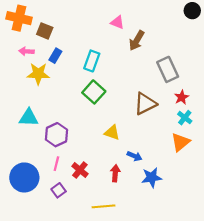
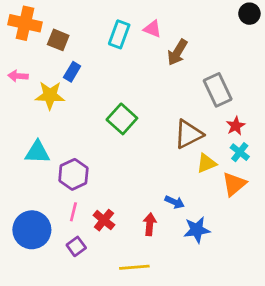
pink arrow: (26, 51) -> (18, 76), moved
cyan rectangle: (92, 61) -> (119, 34), moved
yellow triangle: (112, 133) -> (206, 163), moved, turned -42

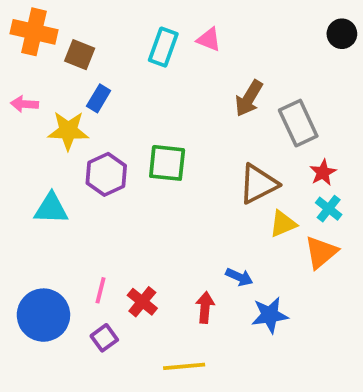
black circle: (249, 14) -> (342, 34), moved
brown arrow: (177, 52) -> (249, 98), moved
green square: (122, 119) -> (167, 163), turned -36
purple hexagon: (73, 174) -> (106, 174), moved

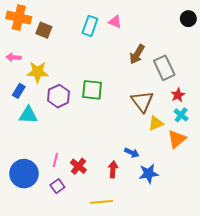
blue rectangle: (99, 98) -> (19, 91), moved
brown triangle: (258, 184) -> (142, 101), turned -40

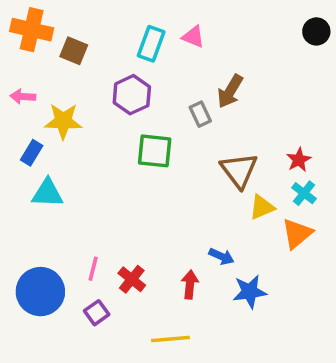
gray rectangle: (164, 68) -> (200, 114), moved, size x0.6
purple hexagon: (59, 96) -> (132, 95), moved

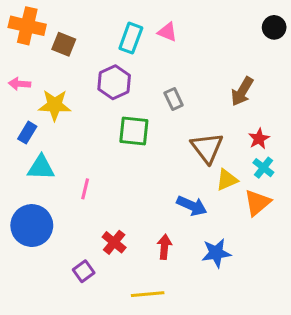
brown arrow: (230, 91) -> (242, 91), moved
blue arrow: (221, 256) -> (192, 206), moved, size x1.4
pink line: (93, 269) -> (85, 189), moved
blue circle: (40, 292) -> (32, 226), moved

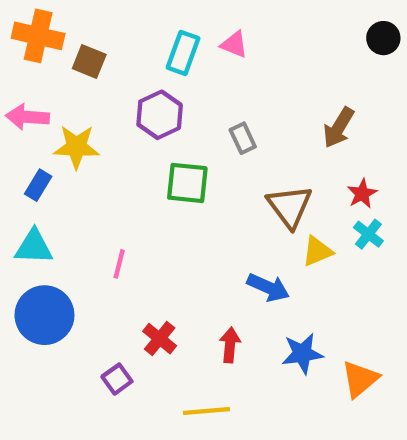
pink arrow: (20, 84) -> (27, 117), size x1.4
cyan triangle: (41, 168) -> (34, 247), moved
orange triangle: (257, 203) -> (360, 379), moved

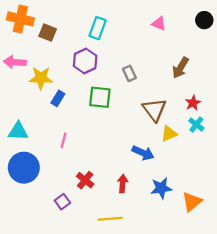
pink triangle: (234, 44) -> (159, 24), moved
blue rectangle: (38, 185) -> (58, 98), moved

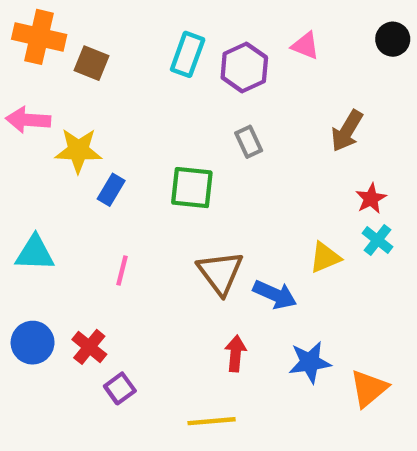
purple hexagon: (85, 61) -> (244, 68), moved
brown triangle: (154, 110) -> (220, 273), moved
blue circle: (24, 168) -> (33, 343), moved, size x0.7
red cross: (85, 180) -> (89, 347), moved

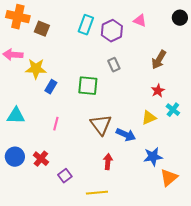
red star: (371, 198) -> (158, 91), moved
blue star: (310, 362) -> (153, 157), moved
purple square: (120, 388) -> (65, 176), moved

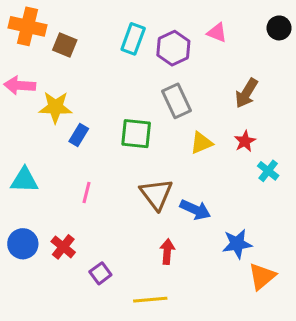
gray rectangle: (114, 65) -> (177, 101), size x1.5
yellow triangle: (149, 118) -> (201, 143), moved

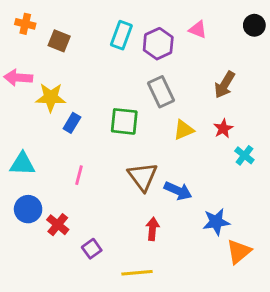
orange cross: (27, 26) -> (25, 24), size x0.6
blue circle: (23, 244) -> (28, 209), moved

